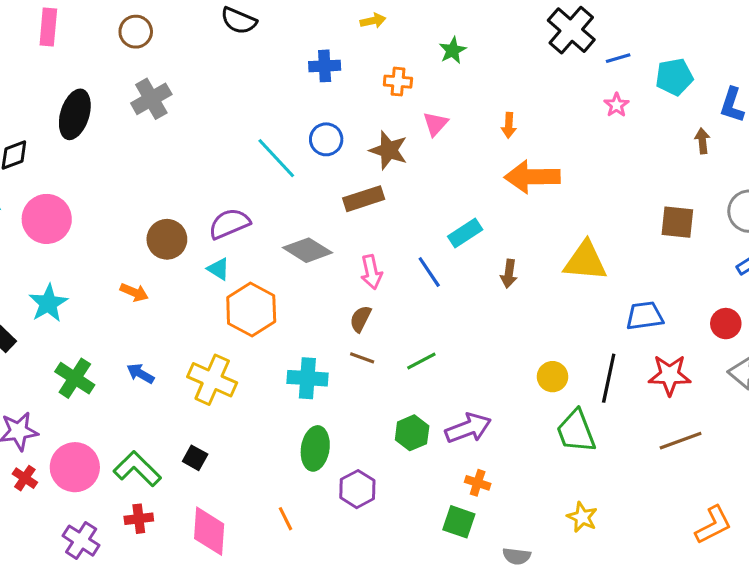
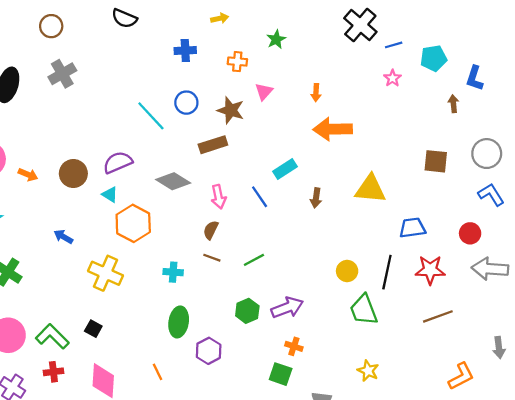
orange arrow: (134, 292) -> (28, 175), moved
blue arrow: (140, 374) -> (63, 237), moved
cyan cross: (307, 378) -> (173, 272), size x0.7

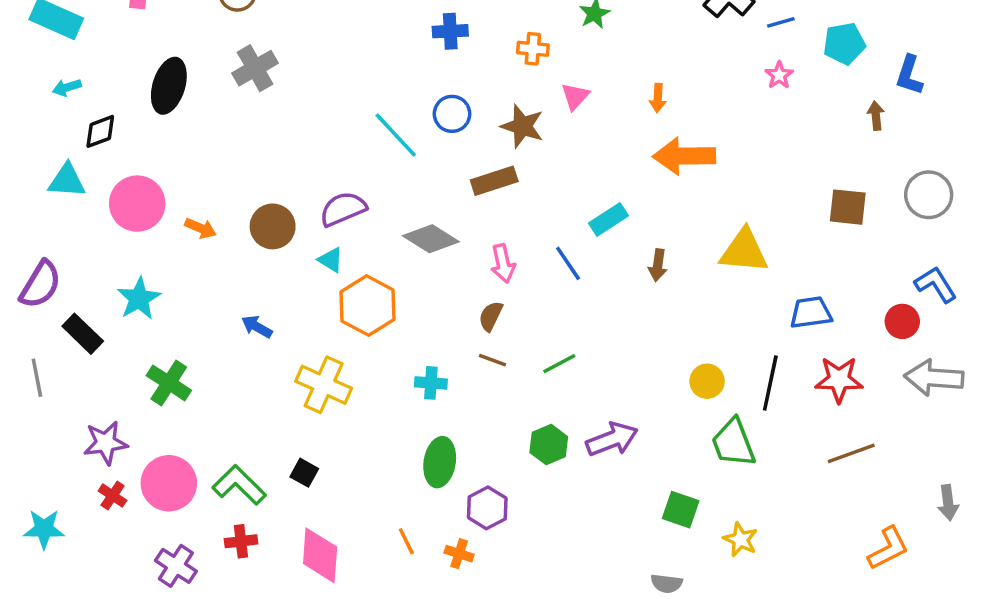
blue L-shape: (491, 195) -> (936, 284), moved
orange cross: (294, 346) -> (459, 554), moved
green square: (281, 374) -> (681, 510), moved

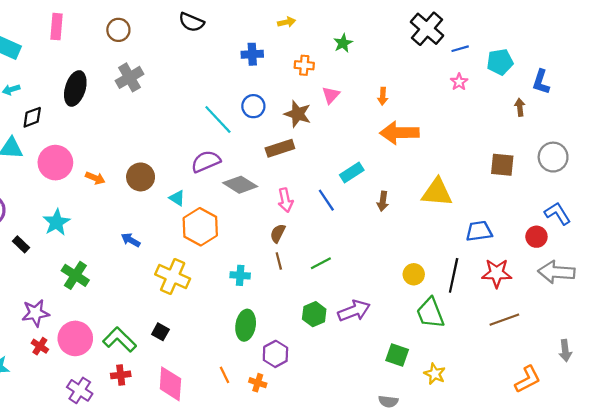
purple semicircle: (343, 209) -> (206, 161), moved
black rectangle: (83, 334) -> (21, 244), size x0.7
brown line: (492, 360) -> (279, 261), turned 56

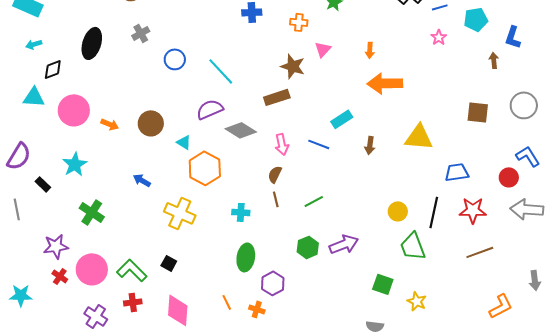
gray cross: (129, 77) -> (141, 33), size x0.7
blue circle: (253, 106) -> (175, 59), moved
blue line: (326, 200) -> (319, 144), turned -35

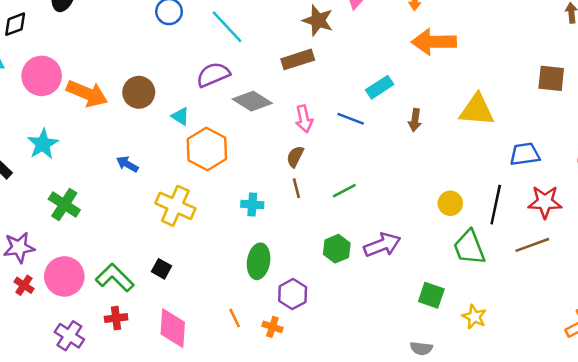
orange arrow: (110, 124) -> (87, 94), size x1.8
brown line: (480, 252) -> (532, 245), moved

